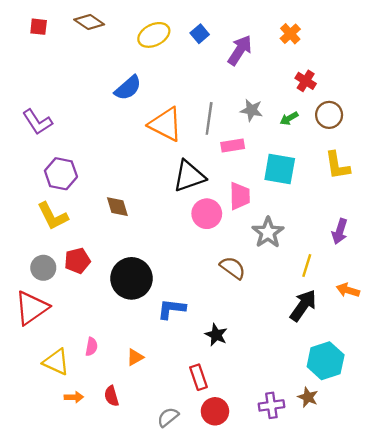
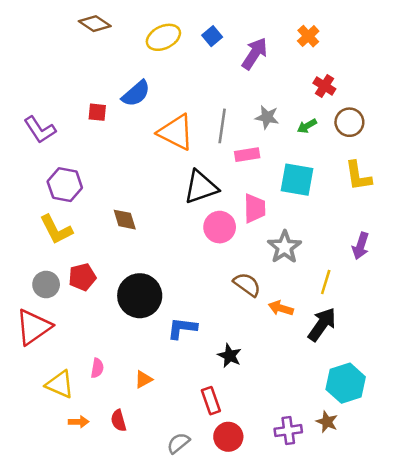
red square: (39, 27) -> (97, 112), moved
orange arrow: (348, 290) -> (281, 308), moved

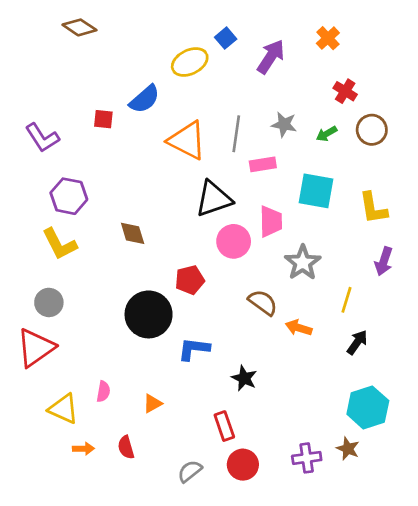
brown diamond: (95, 24) -> (79, 27), moved
yellow ellipse: (163, 37) -> (190, 62), moved
yellow L-shape: (358, 176) -> (373, 208), moved
red pentagon: (82, 277) -> (190, 280), moved
black arrow: (322, 324) -> (357, 342), moved, size x0.7

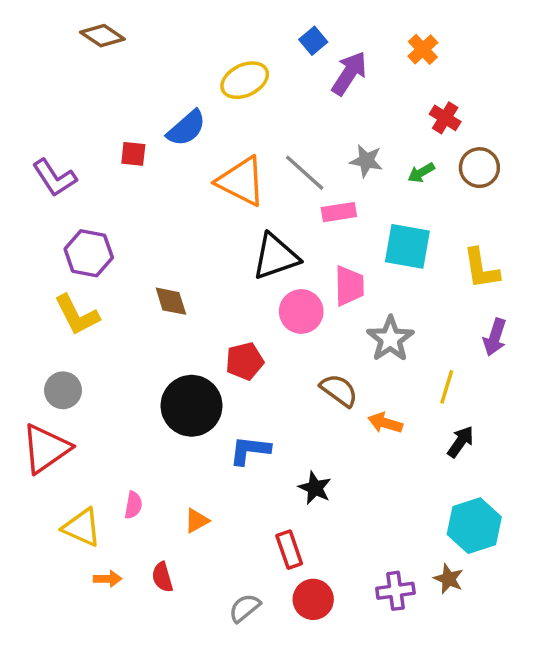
blue square: (226, 38) -> (313, 41), moved
gray line: (236, 134) -> (305, 173), turned -56

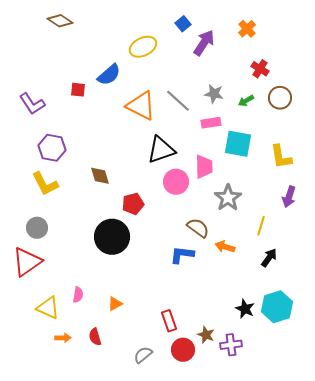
pink rectangle: (339, 212) -> (211, 123), moved
red pentagon: (245, 361) -> (133, 204), moved
blue L-shape: (250, 450) -> (182, 255), moved
black star: (315, 488) -> (245, 309), moved
brown star: (449, 579) -> (206, 335), moved

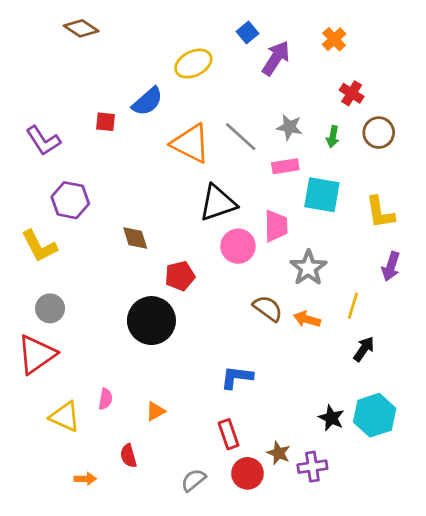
green arrow: (246, 101) -> (333, 137), turned -49
yellow L-shape: (45, 184) -> (39, 246), moved
orange arrow: (225, 247) -> (307, 319), moved
blue L-shape: (182, 255) -> (237, 377), moved
orange arrow: (63, 338) -> (85, 479), moved

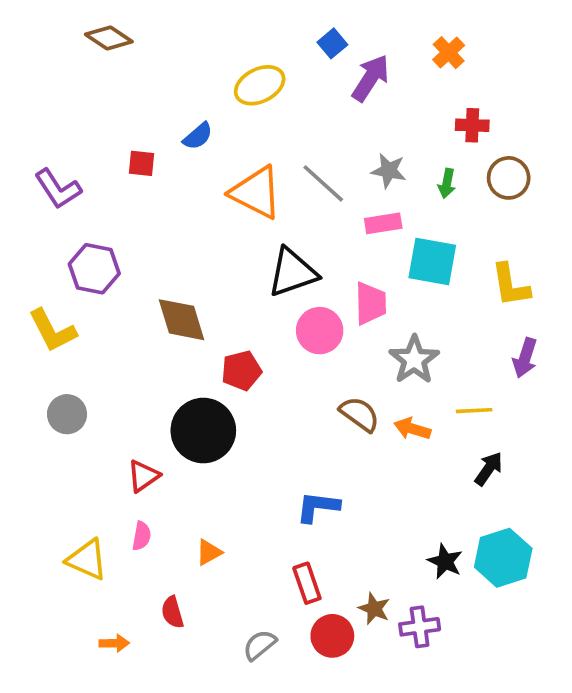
red cross: (352, 93) -> (472, 125), turned -30
blue semicircle: (147, 101) -> (198, 136), size x0.7
brown diamond: (135, 238) -> (182, 320), size x1.4
yellow line: (353, 306) -> (474, 411), turned 70
red triangle: (36, 354) -> (143, 476), moved, size x0.6

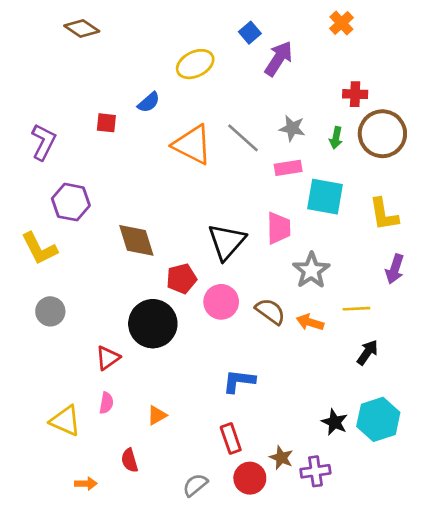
orange cross: (449, 53) -> (341, 23), moved
brown circle: (509, 178) -> (382, 134), size x1.5
purple L-shape: (58, 189) -> (43, 142), turned -120
black triangle: (292, 272) -> (227, 242), moved, turned -30
pink circle: (320, 331) -> (221, 302), moved

